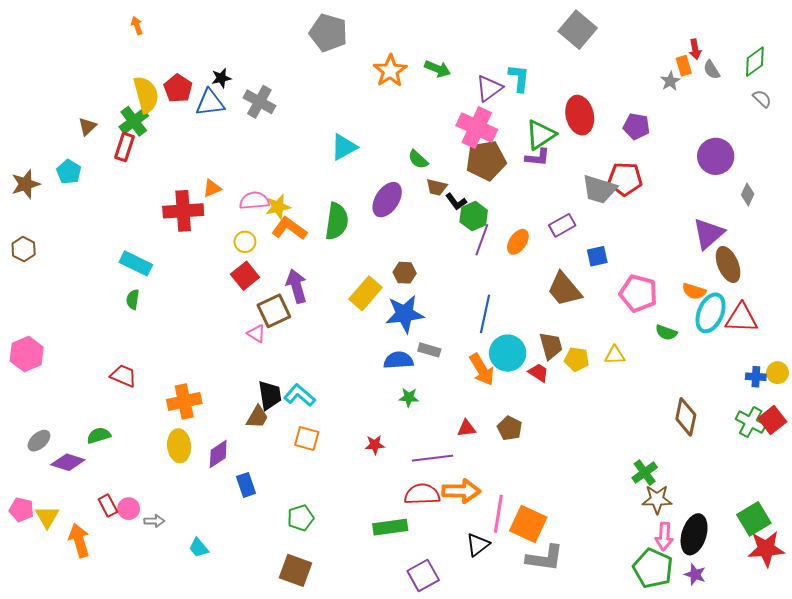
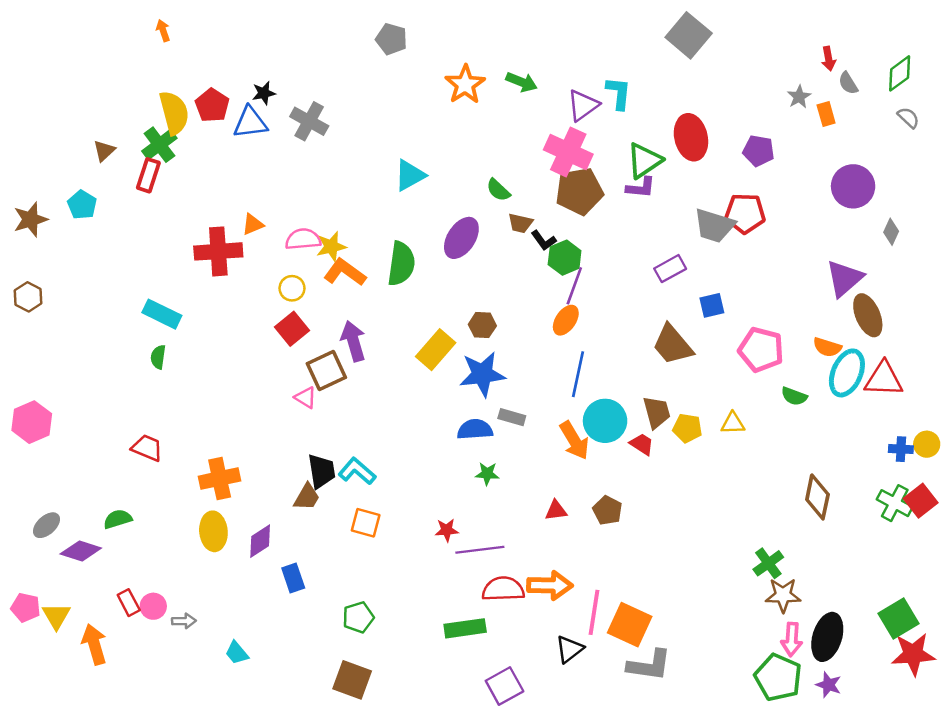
gray pentagon: (328, 33) -> (391, 39), size x0.7
orange rectangle: (684, 66) -> (826, 114), moved
orange ellipse: (518, 242) -> (566, 320), moved
purple line: (432, 458) -> (480, 550), moved

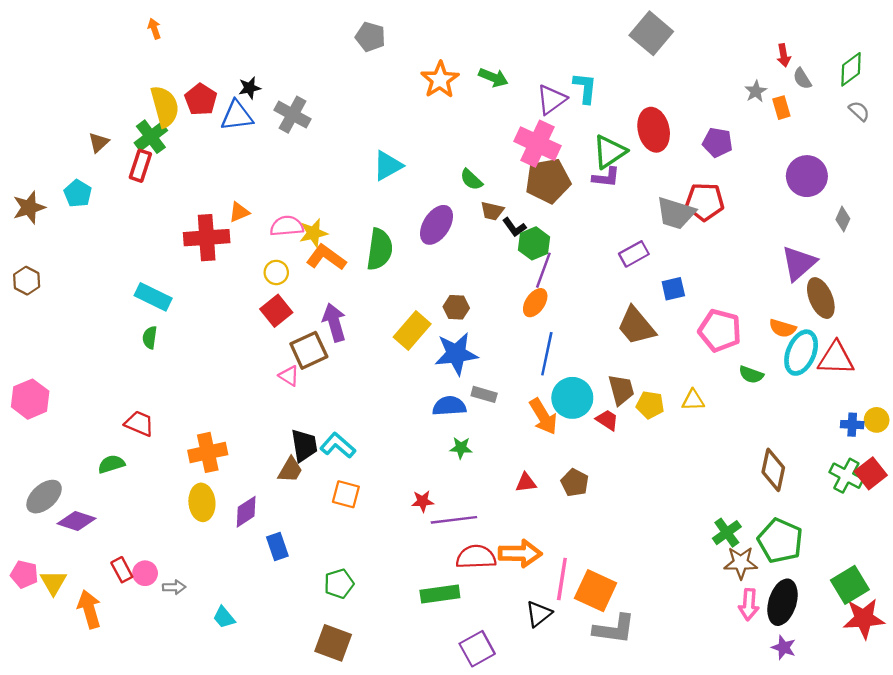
green semicircle: (118, 519) -> (111, 464), moved
gray ellipse: (46, 525) -> (44, 497), size x1.4
green pentagon: (778, 677) -> (780, 541), moved

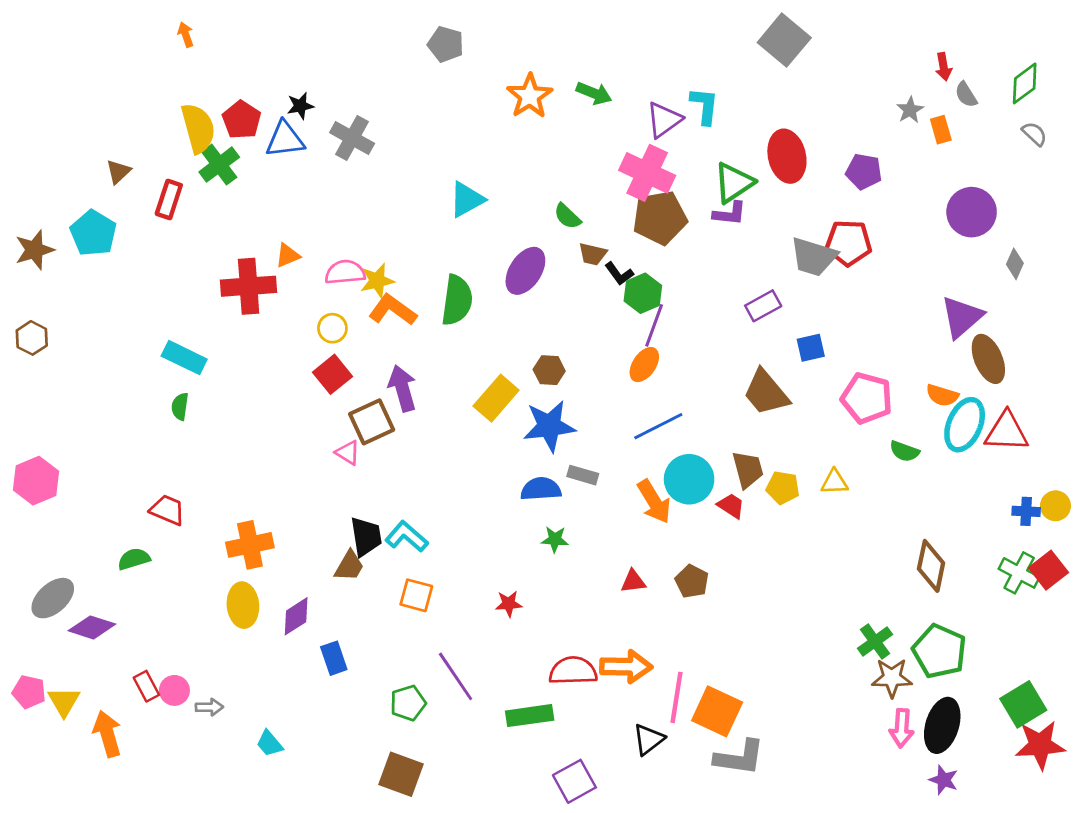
green cross: (151, 137) -> (219, 165), moved
cyan pentagon: (78, 194) -> (93, 233), size x1.4
blue line: (547, 354) -> (658, 426), turned 51
purple line: (454, 520) -> (456, 676), moved, turned 63

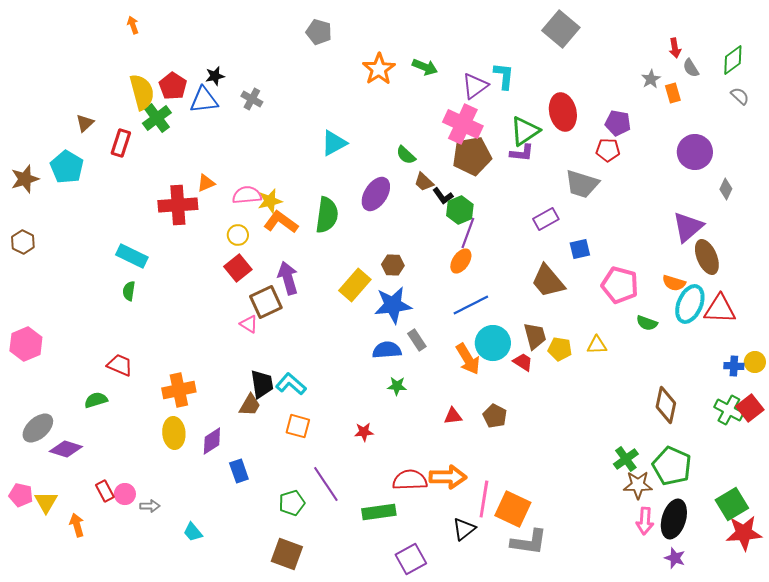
gray cross: (352, 138) -> (252, 99), size x0.7
red pentagon: (848, 243) -> (608, 150), moved, size x0.7
brown trapezoid: (593, 254) -> (424, 182), turned 30
gray rectangle: (583, 475) -> (417, 340), turned 40
orange arrow: (107, 734) -> (77, 525), size x0.7

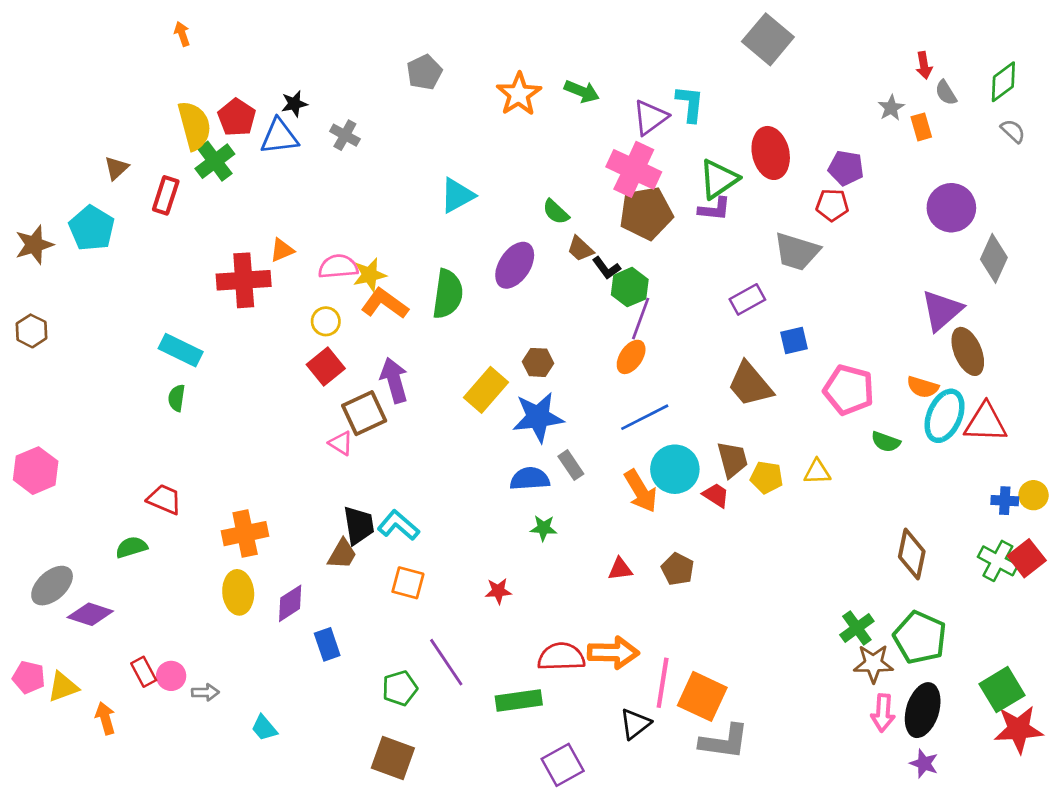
gray pentagon: (319, 32) -> (424, 72), moved, turned 30
gray diamond: (726, 189) -> (994, 258), size x1.6
yellow triangle: (46, 502) -> (63, 687), turned 40

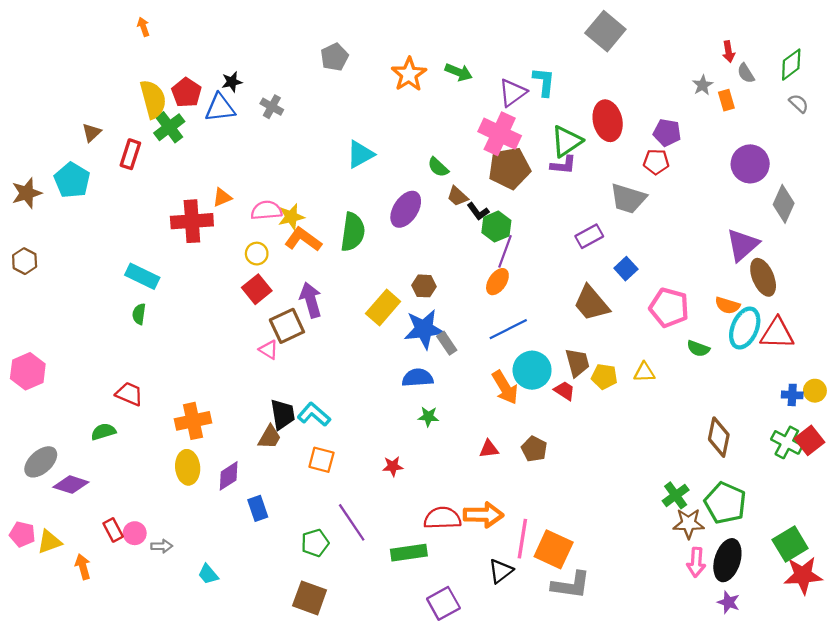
blue square: (794, 341) -> (626, 269), turned -30
gray rectangle: (571, 465) -> (447, 343), moved

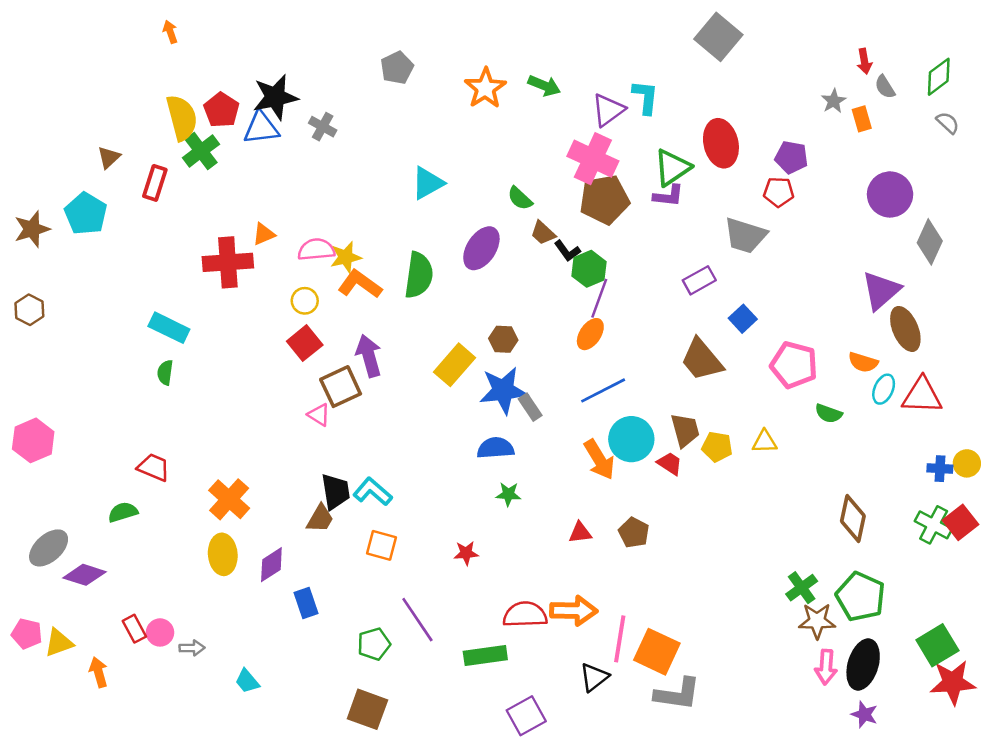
black star: (232, 82) -> (275, 97), size x1.8
cyan ellipse: (745, 328) -> (884, 389), size x0.6
orange cross: (193, 421) -> (229, 499), turned -36

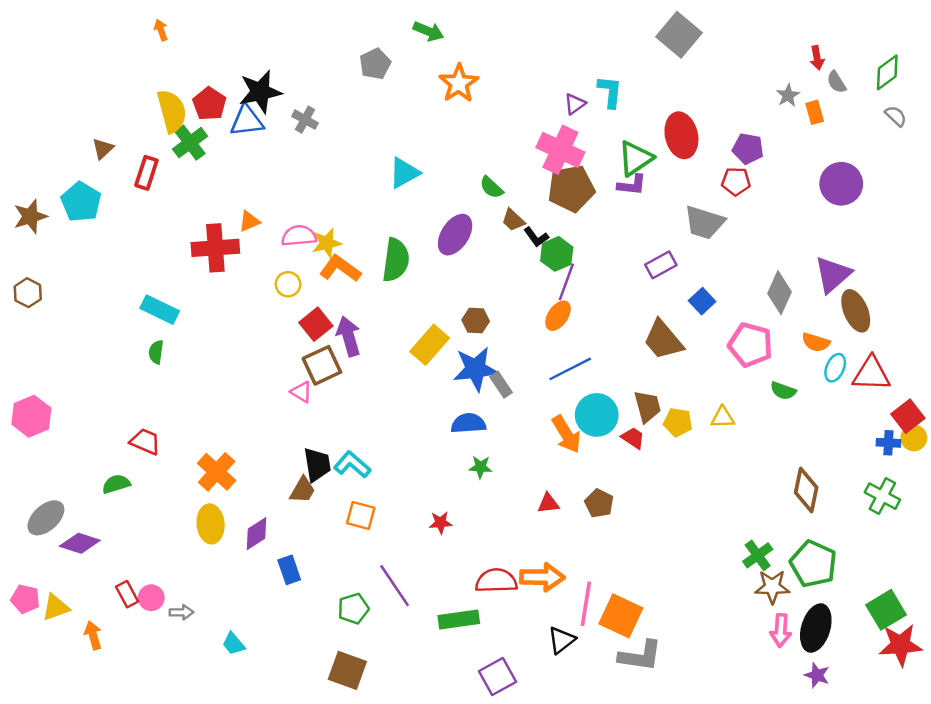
green arrow: (544, 86) -> (428, 31), moved
purple triangle: (608, 110) -> (575, 104), size x0.7
gray diamond: (930, 242) -> (779, 293), moved
red square: (305, 343) -> (316, 324), moved
red square: (960, 522) -> (908, 416), moved

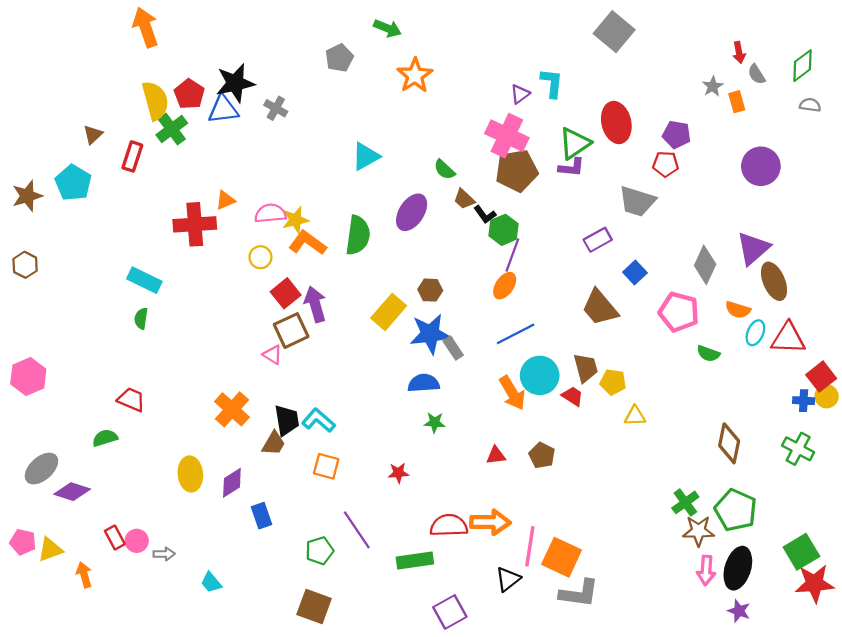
orange arrow: (161, 30) -> (145, 27), size x2.0
gray semicircle: (896, 116) -> (810, 105), turned -35
yellow triangle: (723, 417) -> (635, 416), moved
orange cross: (217, 472) -> (232, 409), moved

